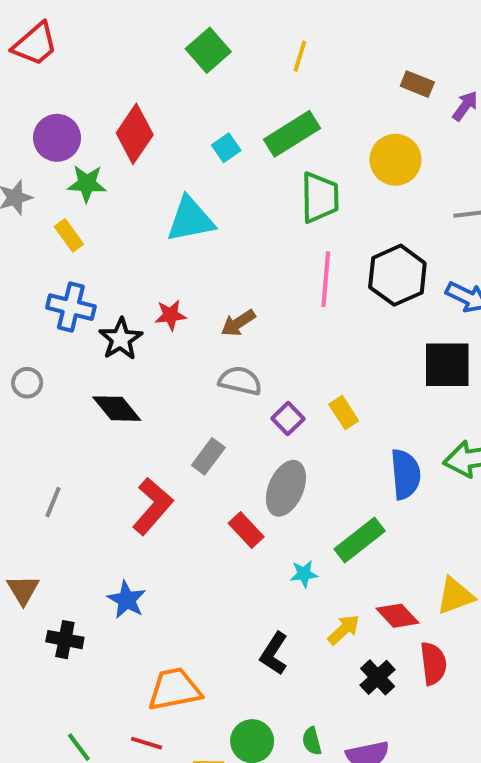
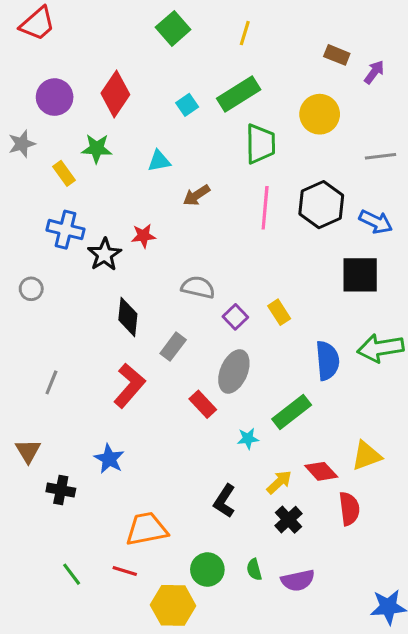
green star: (87, 184) -> (97, 149), moved
cyan triangle: (190, 219) -> (159, 161), size x0.6
brown arrow: (238, 323) -> (196, 195), moved
black diamond: (117, 409) -> (128, 317), moved, turned 45
black cross: (378, 677) -> (288, 520), moved

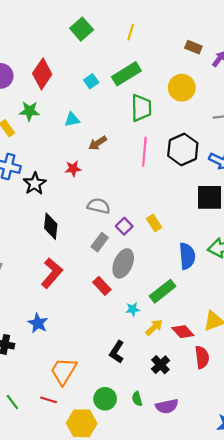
red star: (143, 236) -> (73, 169), moved
gray rectangle: (173, 347) -> (100, 242), moved
yellow arrow: (279, 482) -> (154, 327), moved
orange trapezoid: (147, 529) -> (63, 371), turned -48

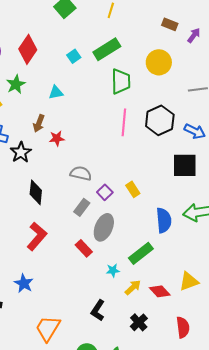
green star: (29, 111) -> (16, 84), turned -30
brown arrow: (98, 143) -> (39, 123), moved, turned -36
red semicircle: (202, 357) -> (183, 327), moved

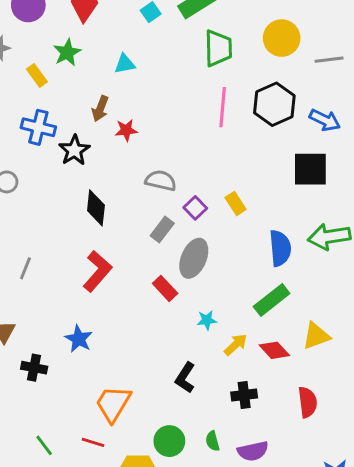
yellow circle: (159, 62) -> (282, 38), moved
green rectangle: (141, 253) -> (272, 300), moved
black cross: (139, 322) -> (244, 395), turned 36

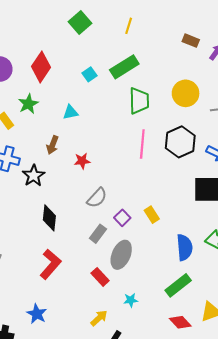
red star: (126, 130) -> (82, 161), moved
gray semicircle: (161, 181) -> (97, 198), turned 120
yellow arrow: (236, 345) -> (99, 318), moved

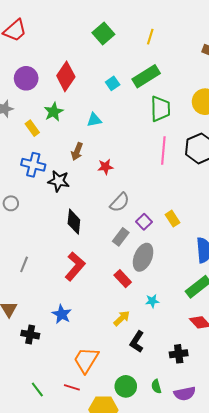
black star: (34, 176) -> (59, 181), turned -30

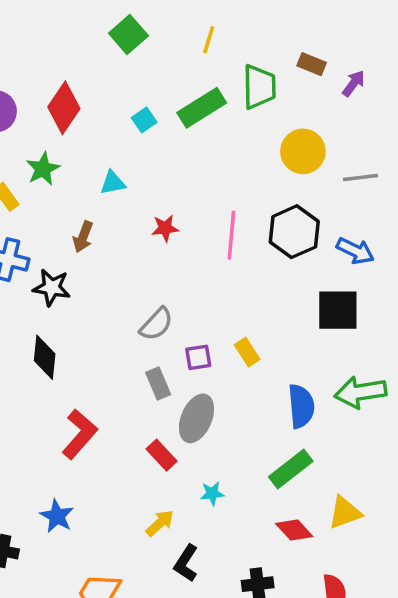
green trapezoid: (160, 109) -> (259, 87), moved
red star: (105, 167) -> (165, 228), moved
black diamond: (74, 222) -> (45, 357), moved
purple square: (144, 222) -> (198, 357), turned 35
gray rectangle: (121, 237) -> (158, 383), turned -60

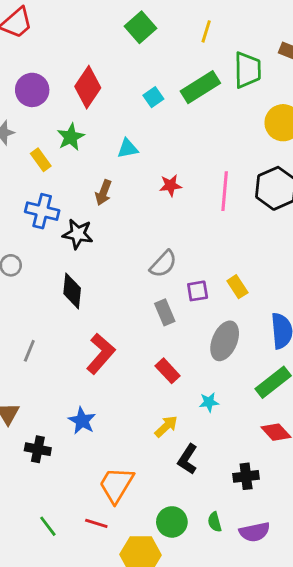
gray ellipse: (196, 418) -> (225, 341), moved

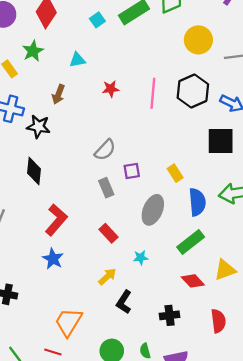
yellow rectangle: (237, 287) -> (175, 173), moved
blue star: (82, 421) -> (53, 259), moved

